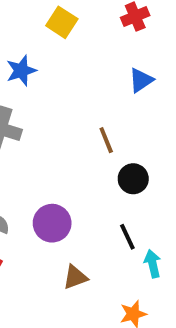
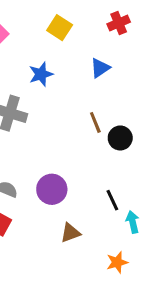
blue star: (21, 71) -> (41, 74), moved
blue triangle: (141, 80) -> (100, 68), moved
black circle: (133, 179) -> (120, 138), moved

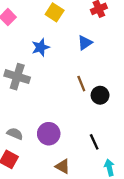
cyan arrow: (133, 222) -> (109, 168), moved
brown triangle: (70, 233) -> (63, 166), turned 49

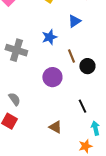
blue star: (41, 47) -> (49, 37), moved
gray semicircle: (15, 134) -> (14, 99), turned 32
purple circle: (49, 134) -> (52, 77), moved

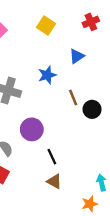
purple circle: (52, 77) -> (32, 129), moved
black line: (82, 106) -> (52, 157), moved

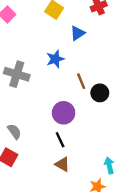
blue triangle: (77, 56) -> (78, 33), moved
purple circle: (32, 129) -> (64, 113), moved

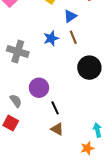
brown line: (81, 81) -> (73, 37), moved
black circle: (100, 93) -> (89, 68), size x1.5
purple circle: (64, 113) -> (39, 88), moved

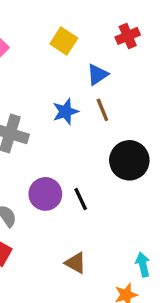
black line: (55, 108) -> (81, 199), moved

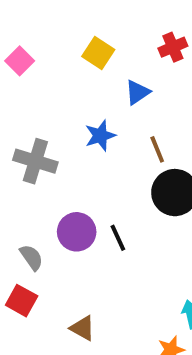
brown line: (102, 110) -> (157, 149), moved
brown triangle: (76, 263) -> (83, 328), moved

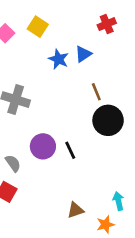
yellow square: (98, 53) -> (38, 27), moved
blue star: (100, 136) -> (59, 59), moved, turned -30
brown triangle: (83, 328) -> (75, 210), moved, turned -48

